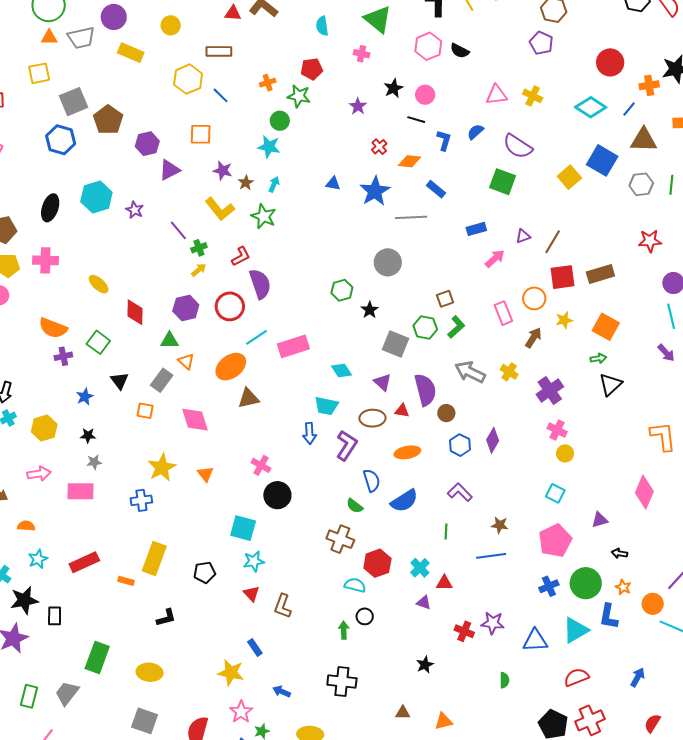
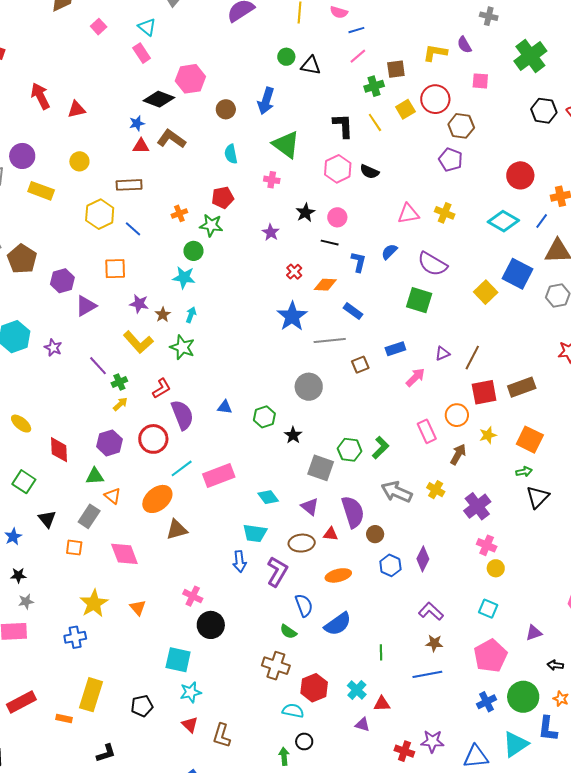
blue triangle: (333, 184) -> (225, 407), moved
brown square: (445, 299) -> (360, 365), moved
purple L-shape: (460, 492) -> (431, 611), moved

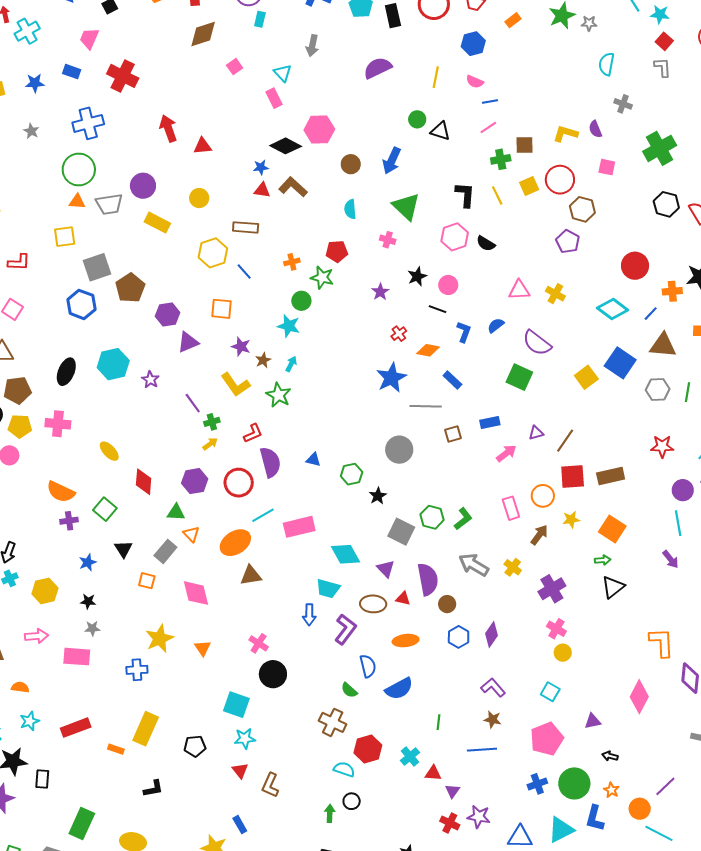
cyan diamond: (268, 497) -> (346, 554), size x1.4
purple triangle: (362, 725) -> (452, 791), moved, turned 42

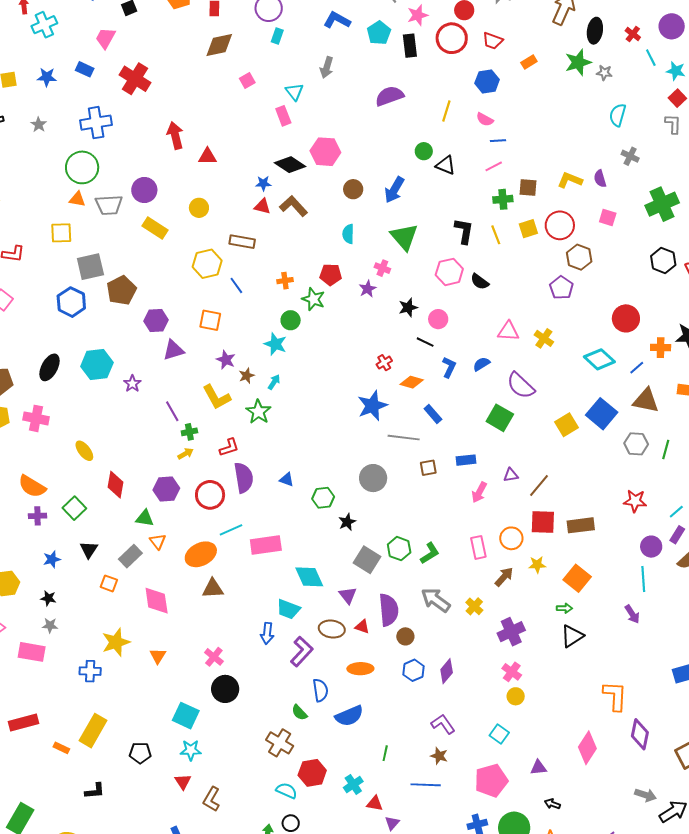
purple star: (380, 292) -> (368, 289), moved
pink arrow: (506, 453) -> (479, 492), turned 150

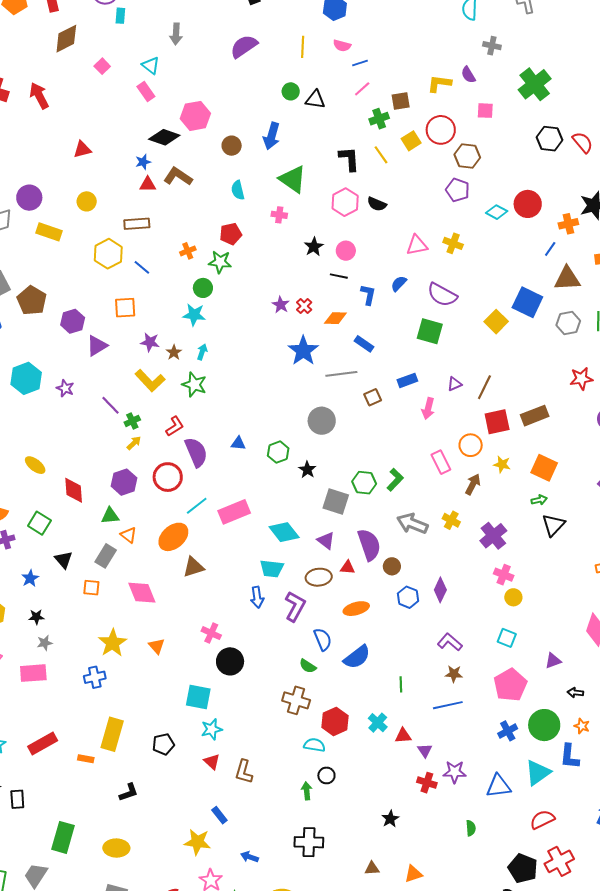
red arrow: (175, 135) -> (39, 96), moved
purple star: (368, 289) -> (281, 305), moved
cyan diamond: (599, 359) -> (497, 212), moved, size x0.7
yellow star: (537, 565) -> (502, 464), turned 30

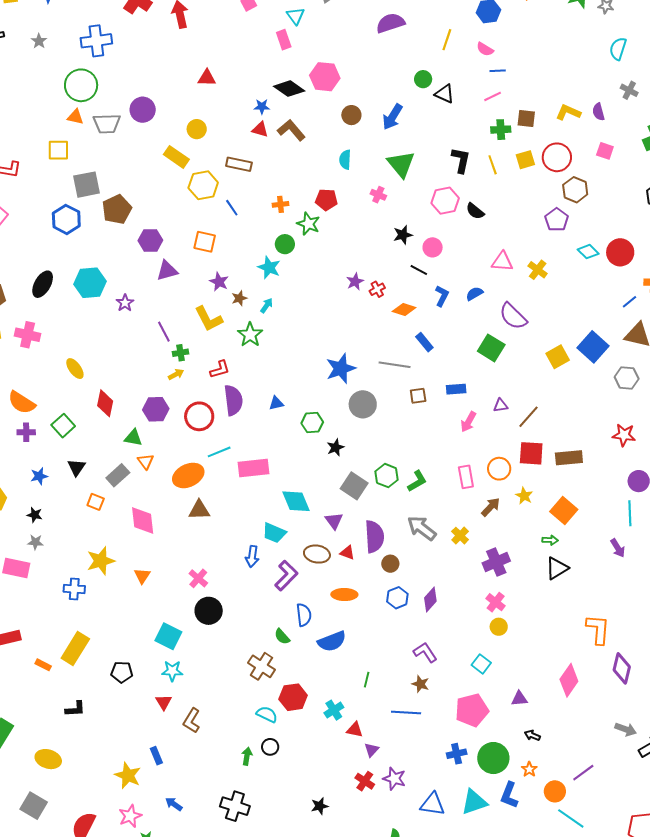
yellow rectangle: (49, 232) -> (176, 157), moved
blue star: (303, 351) -> (341, 369), moved
blue triangle: (238, 443) -> (276, 403), turned -35

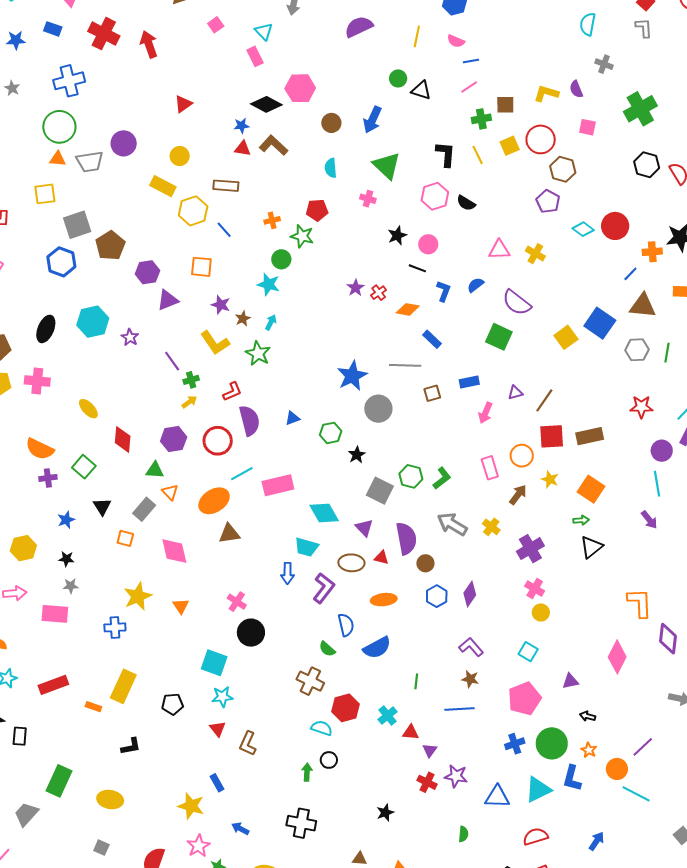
red triangle: (207, 78) -> (183, 104), turned -30
gray square: (34, 806) -> (101, 848), size x0.6

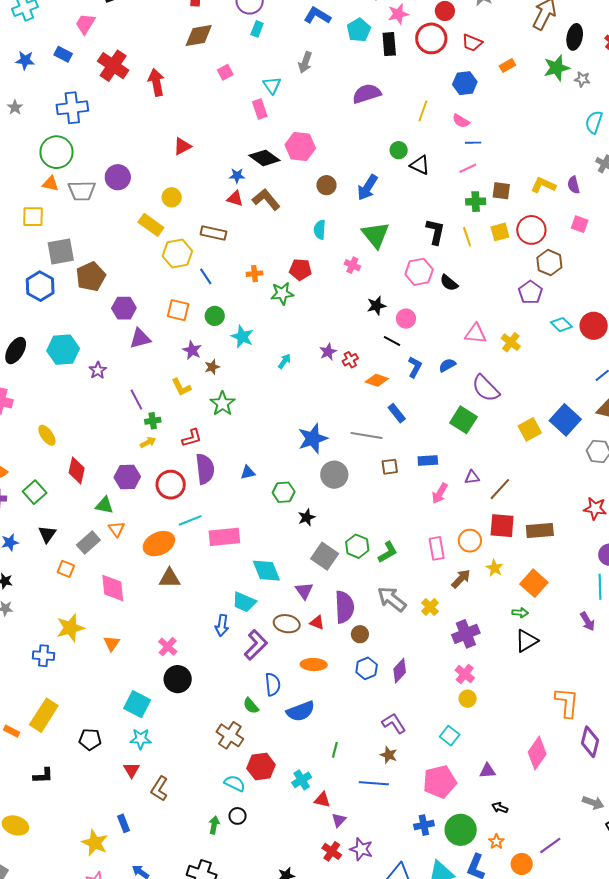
green star: (302, 236) -> (282, 293), turned -30
green circle: (281, 259) -> (215, 316), moved
cyan arrow: (271, 322) -> (284, 361), moved
yellow L-shape: (215, 343) -> (181, 387), size x0.7

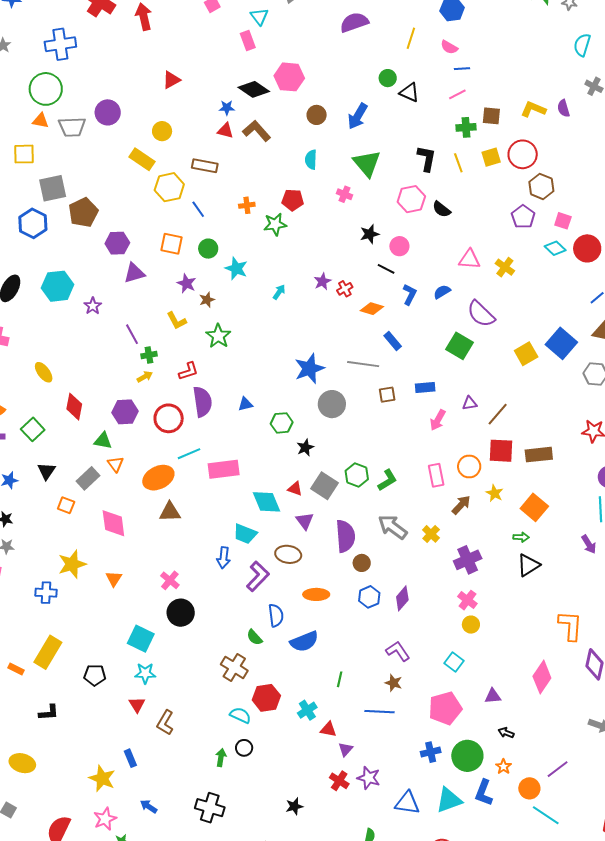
pink square: (580, 224) -> (563, 221), moved
red triangle: (317, 623) -> (295, 489), moved

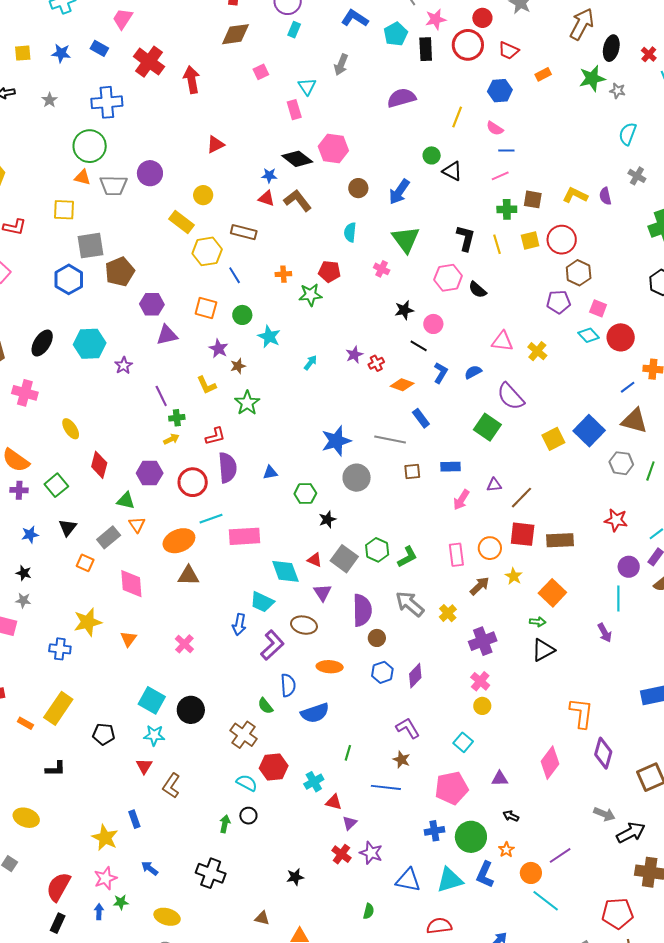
purple pentagon: (523, 217) -> (559, 302), turned 30
black circle: (181, 613) -> (191, 710), moved

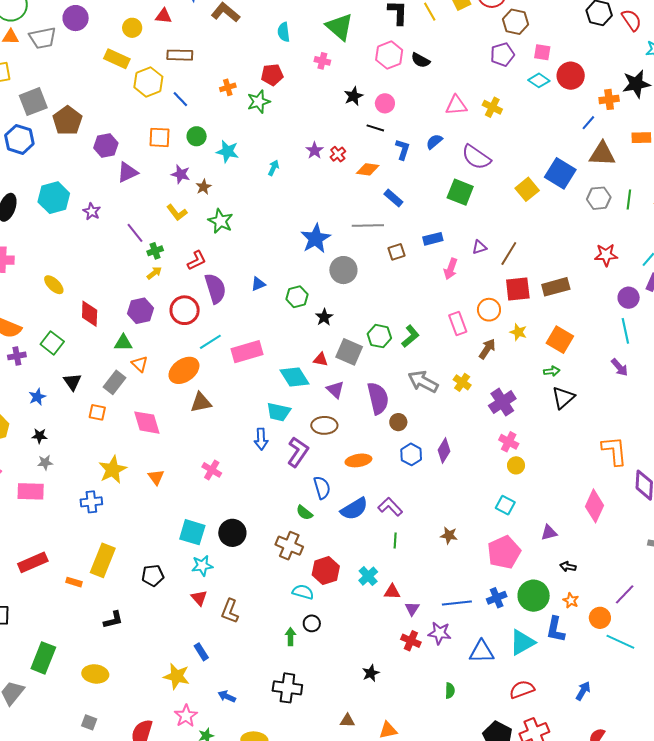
red triangle: (266, 198) -> (164, 16), moved
purple L-shape: (408, 728) -> (390, 507), moved
blue line: (386, 787) -> (457, 603), moved

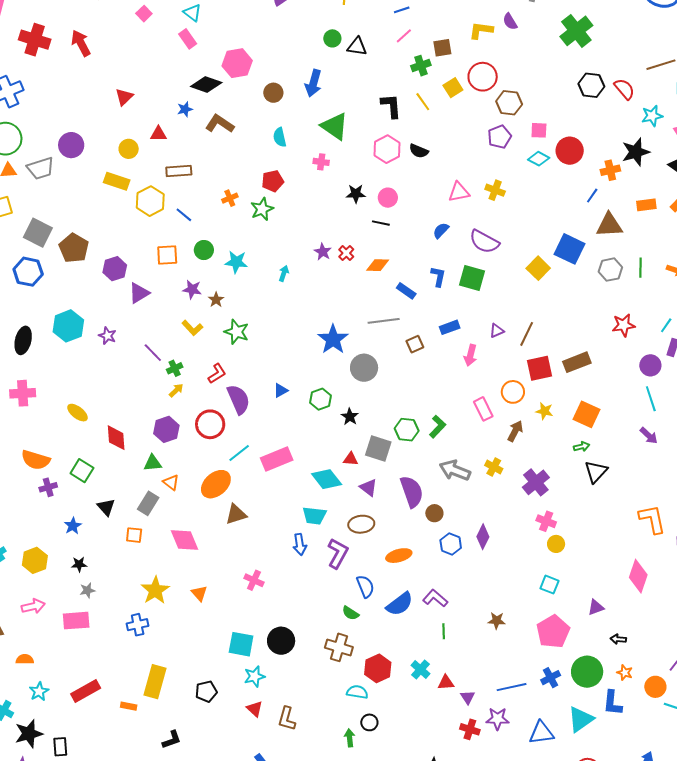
black star: (353, 96) -> (356, 194), turned 30
gray square: (33, 102) -> (38, 233), turned -36
blue L-shape: (403, 149) -> (438, 276), moved

